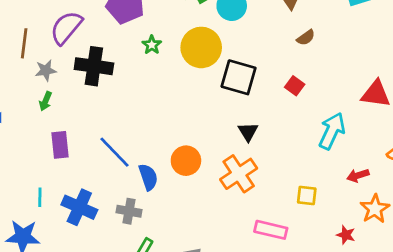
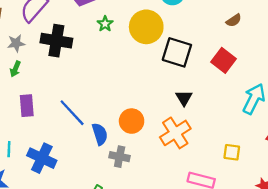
red square: (295, 86) -> (224, 60), size x1.5
gray cross: (129, 211) -> (120, 157), moved

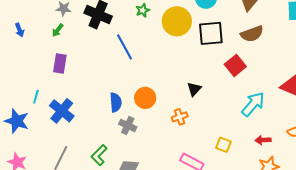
brown semicircle: (234, 20) -> (252, 34), size x1.6
black square: (177, 52) -> (211, 33), moved, turned -36
blue line: (72, 113) -> (124, 47), moved
orange cross: (175, 133) -> (180, 117), size x0.6

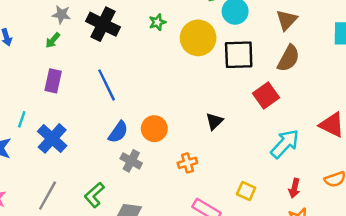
brown semicircle: (252, 34) -> (289, 58), turned -45
blue line: (124, 47) -> (107, 85), moved
blue semicircle: (116, 102) -> (118, 132), turned 36
orange cross: (180, 117) -> (187, 163), moved
red arrow: (263, 140) -> (294, 188), turned -77

